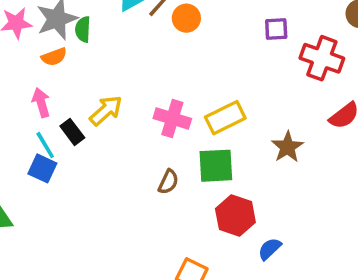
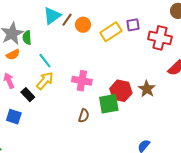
yellow rectangle: (225, 118) -> (111, 32), moved
cyan line: (45, 145) -> (45, 61), moved
red hexagon: (235, 215) -> (121, 91), moved

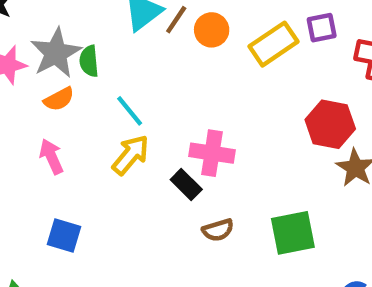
red hexagon: (121, 91) -> (330, 124), moved
black rectangle: (28, 95) -> (186, 184), moved
green square: (109, 104) -> (293, 233), moved
brown semicircle: (84, 116) -> (218, 230), turned 56

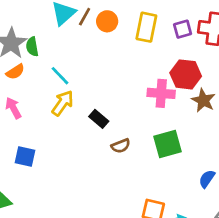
purple square: (322, 28) -> (183, 29), moved
yellow rectangle: (274, 44) -> (146, 27), turned -40
pink cross: (212, 153) -> (161, 93), moved

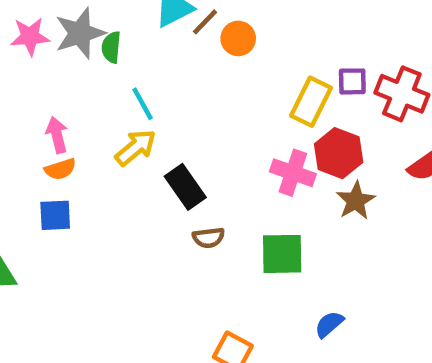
yellow rectangle: (146, 27) -> (311, 102), moved
orange semicircle: (15, 72) -> (60, 169), moved
black rectangle: (99, 119) -> (185, 187), size x1.4
blue square: (25, 157) -> (55, 215), turned -30

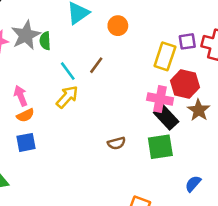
brown line: (205, 22) -> (96, 65), moved
black rectangle: (185, 187) -> (166, 117), moved

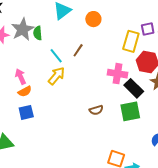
pink cross: (160, 99) -> (118, 74), moved

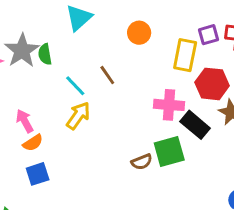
orange circle: (93, 19) -> (139, 33), moved
brown line: (78, 50) -> (107, 75), turned -64
green square: (130, 111) -> (169, 152), moved

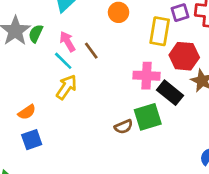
green semicircle: (45, 54) -> (36, 34), turned 36
pink arrow: (25, 121) -> (67, 42), moved

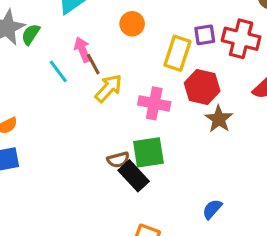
pink arrow: (67, 42) -> (82, 50), moved
yellow arrow: (66, 87) -> (109, 88), moved
black rectangle: (170, 93) -> (134, 176), moved

